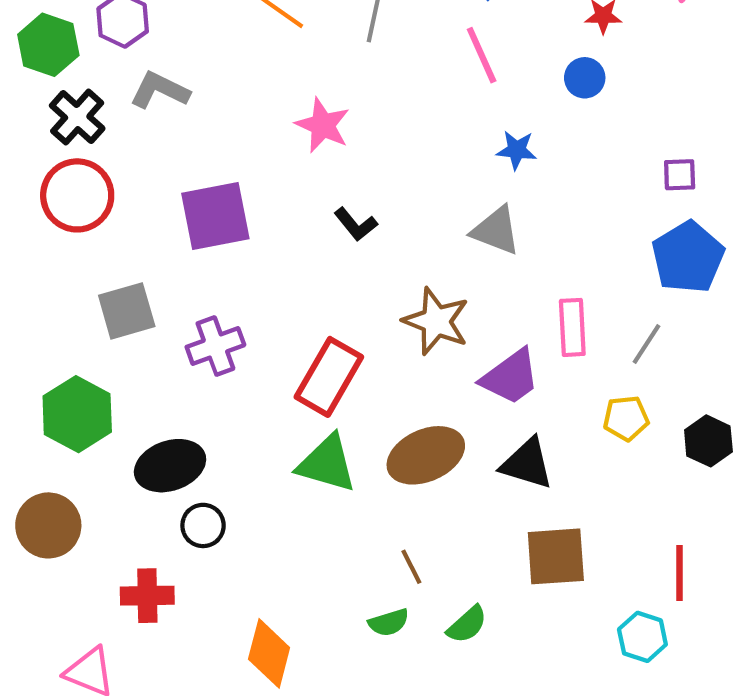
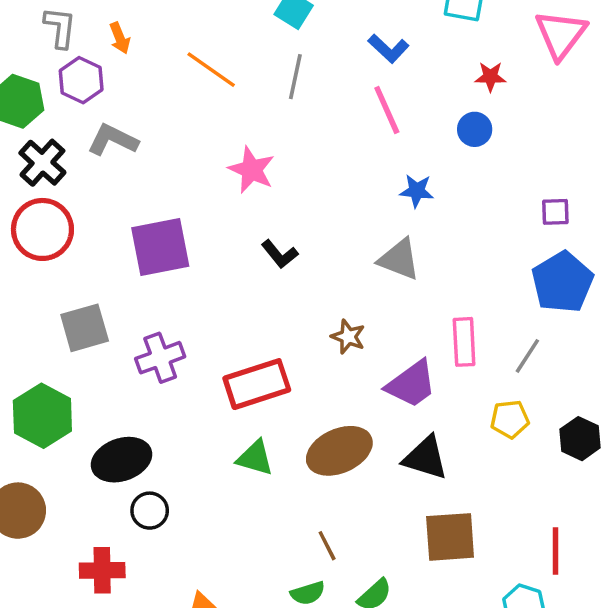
brown star: (436, 321) -> (348, 337), size x0.6
red rectangle: (329, 377) -> (257, 384), turned 42
green triangle: (327, 464) -> (255, 458), size x0.7

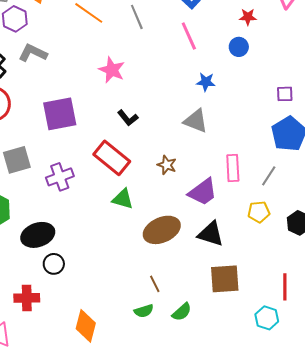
gray line: (295, 77) -> (137, 17), turned -35
red rectangle: (257, 384) -> (112, 158), moved, turned 57
green triangle: (255, 458) -> (123, 199), moved

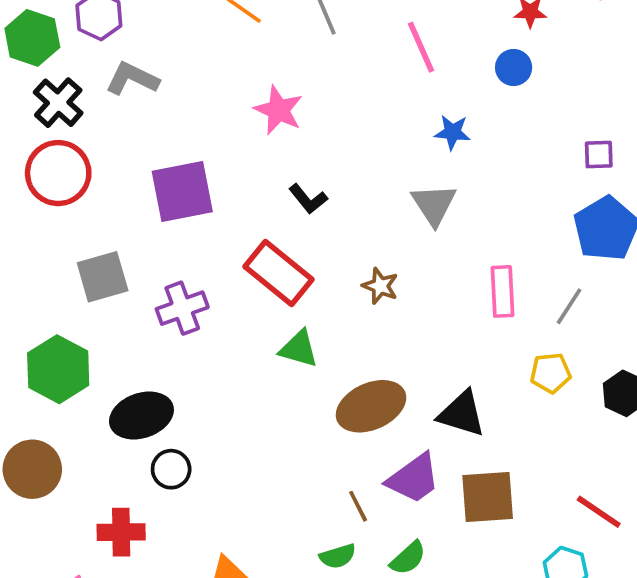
gray triangle: (196, 121) -> (434, 204), turned 36
purple trapezoid: (203, 192) -> (414, 478), moved
red line: (285, 287) -> (599, 512), turned -56

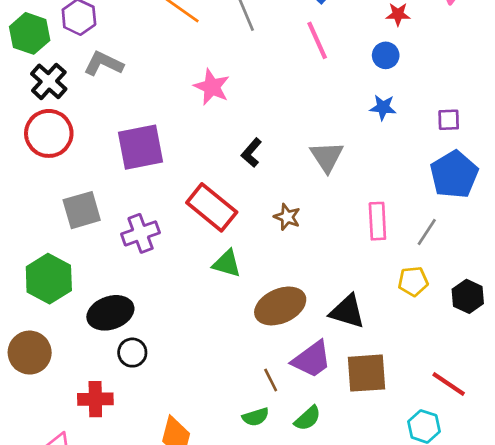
blue star: (452, 132) -> (383, 107), moved
black L-shape: (308, 199) -> (251, 153), moved, turned 80

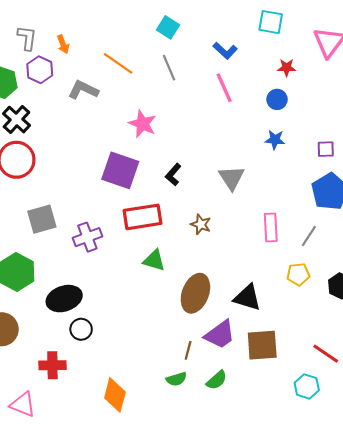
gray L-shape: (104, 64) -> (83, 90), moved
purple square: (141, 147) -> (120, 170), moved, turned 30
red rectangle: (212, 207) -> (143, 217), turned -48
brown ellipse: (280, 306) -> (195, 293), turned -45
brown line: (271, 380) -> (188, 350), turned 42

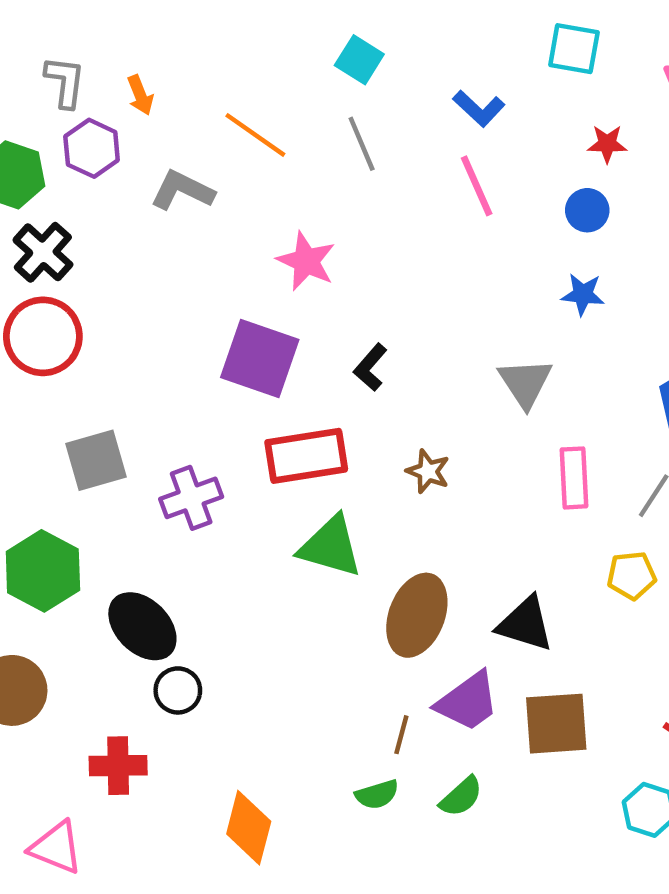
gray triangle: (231, 178) -> (525, 383), moved
green triangle: (154, 260) -> (331, 547), size x1.4
black ellipse: (64, 299) -> (142, 626), turned 64

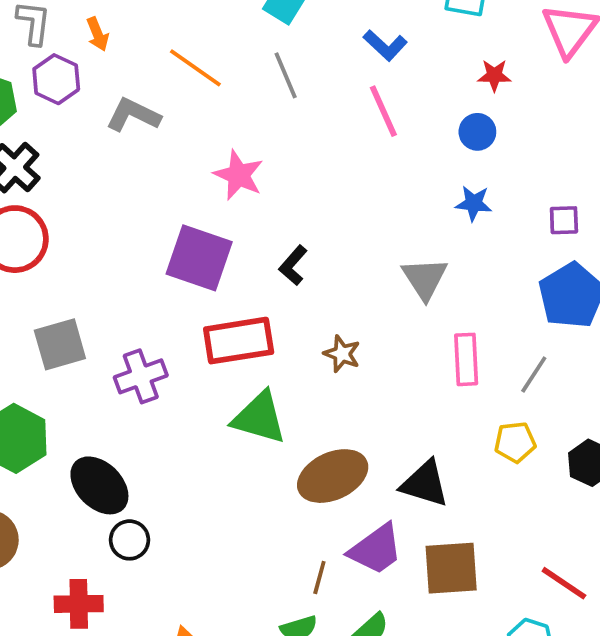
brown ellipse: (417, 615) -> (333, 476), turned 44

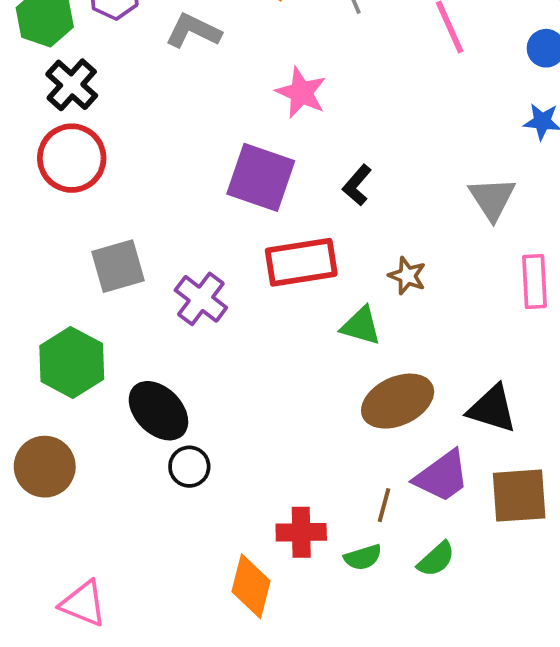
purple cross: (141, 376) -> (201, 299), turned -33
green triangle: (259, 418) -> (361, 326), moved, size x0.7
red cross: (79, 604) -> (301, 532), moved

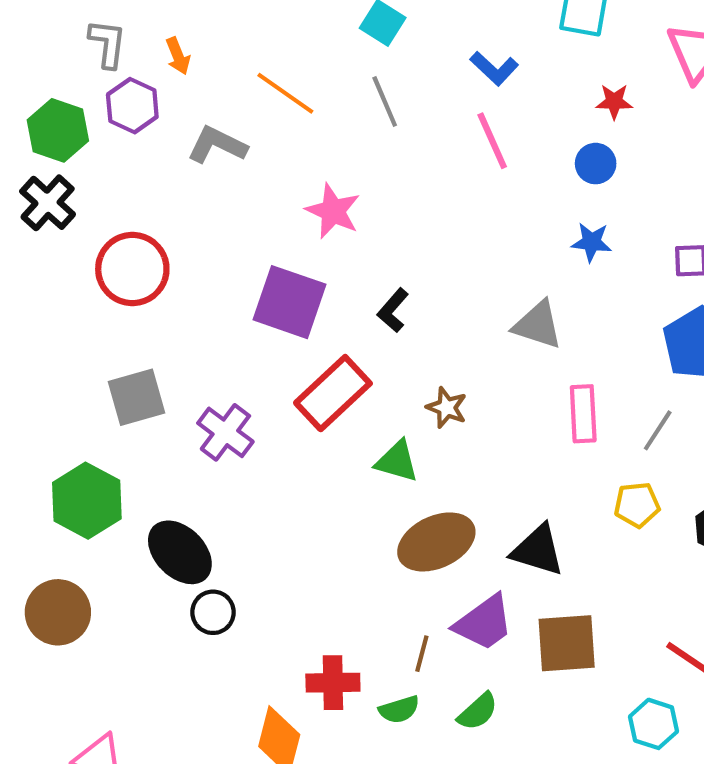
black cross: (72, 85) -> (48, 203), moved
red circle: (72, 158) -> (132, 269), moved
gray triangle: (492, 199) -> (538, 325), turned -39
red rectangle: (301, 262) -> (333, 393), turned -34

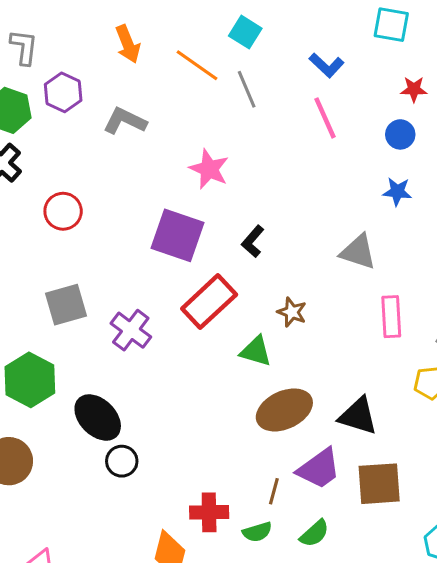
gray L-shape: (108, 44) -> (24, 47), moved
orange arrow: (178, 56) -> (128, 44), moved, size x1.4
orange line: (285, 93) -> (197, 65), moved
red circle: (132, 269) -> (63, 211), size x0.7

